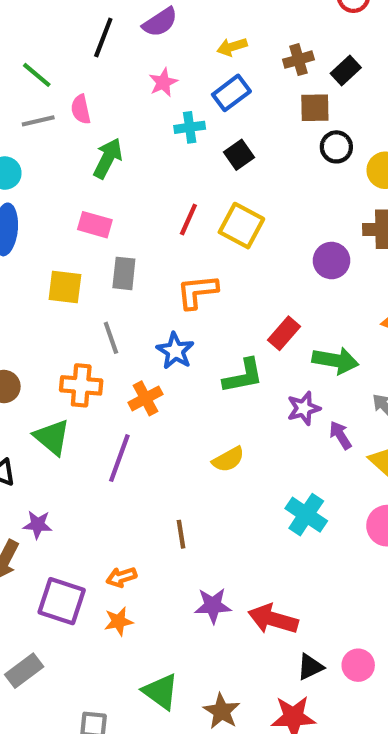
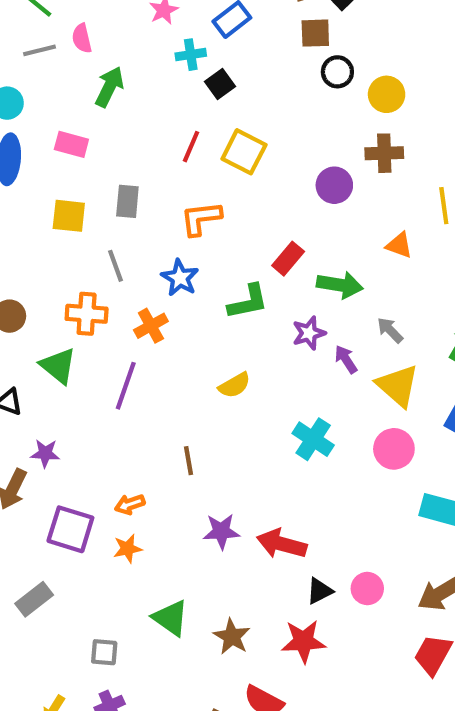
black square: (239, 155) -> (220, 84), moved
pink rectangle: (95, 225) -> (71, 144), moved

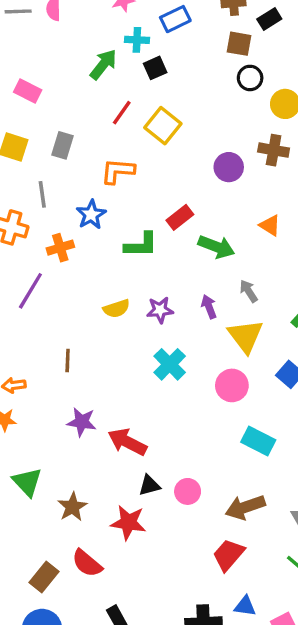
green arrow: (109, 87) -> (103, 64), moved
purple star: (309, 333) -> (160, 310), moved

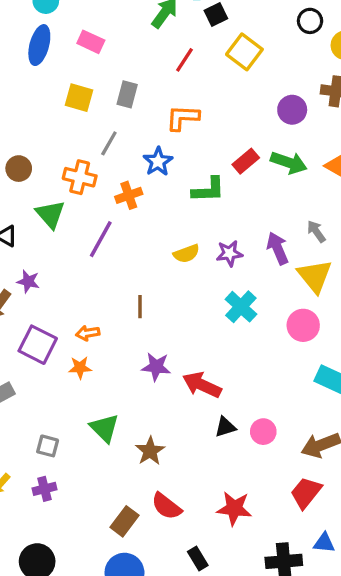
yellow square: (163, 126) -> (244, 52), moved
gray line: (42, 194) -> (109, 143), turned 40
green arrow: (216, 247) -> (289, 163), moved
purple arrow: (209, 307) -> (278, 248), size x1.4
red star: (128, 523) -> (234, 508), moved

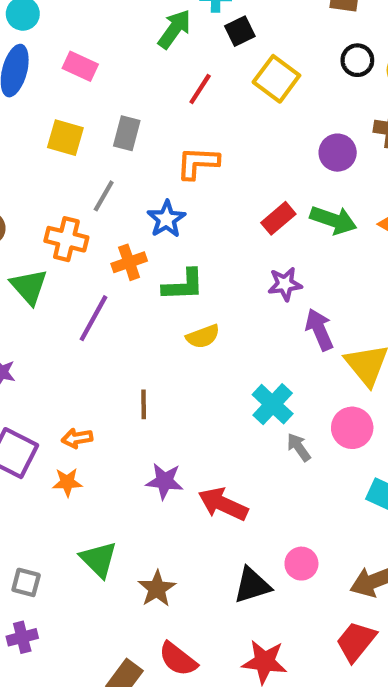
black circle: (310, 21) -> (357, 60), moved
green L-shape: (208, 190) -> (183, 285), moved
gray arrow: (316, 231) -> (299, 447), moved
purple star: (229, 253) -> (285, 284), moved
black triangle: (225, 427) -> (252, 585), moved, size x1.4

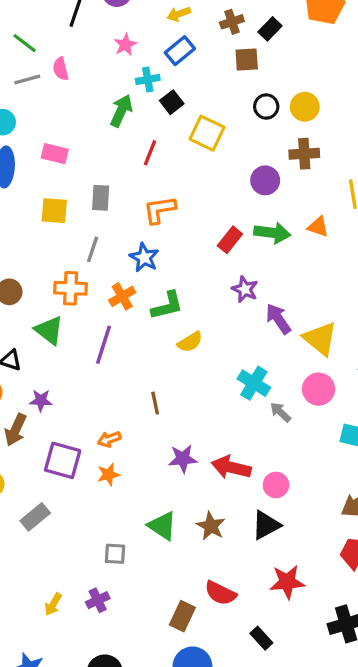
purple star: (285, 284) -> (245, 289), turned -30
green triangle: (99, 559) -> (162, 526), moved
pink circle: (301, 564) -> (276, 485), moved
gray square: (26, 582) -> (115, 554), moved
brown star: (157, 589) -> (211, 526), moved

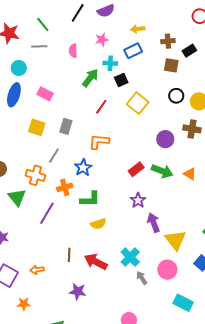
pink semicircle: (61, 69) -> (73, 51), moved
red arrow: (231, 467) -> (96, 262), moved
orange star: (108, 474) -> (24, 304), moved

